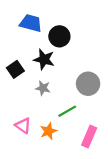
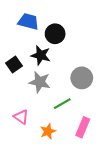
gray star: (43, 88) -> (40, 82), size x1.5
orange star: (48, 131) -> (48, 131), moved

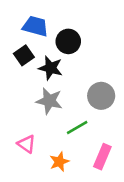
black square: (14, 65) -> (24, 55), moved

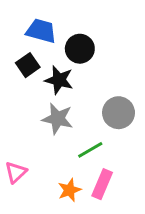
pink triangle: (26, 144) -> (16, 172), moved, turned 42
pink rectangle: (102, 157) -> (102, 184), moved

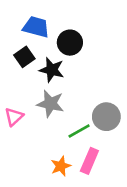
gray circle: (119, 113) -> (106, 117), moved
pink triangle: (16, 172) -> (14, 117), moved

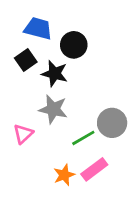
pink triangle: (14, 117) -> (23, 134), moved
pink rectangle: (89, 161) -> (94, 169), turned 30

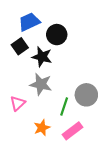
blue trapezoid: (38, 28) -> (29, 22), turned -40
green line: (83, 138) -> (64, 106), turned -42
orange star: (64, 175) -> (42, 128), moved

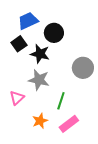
gray circle: (86, 95) -> (83, 68), moved

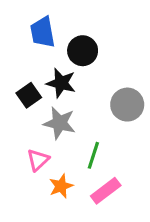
blue trapezoid: (28, 21) -> (43, 32), turned -75
black square: (19, 44) -> (29, 95), moved
pink triangle: (17, 98) -> (38, 160), moved

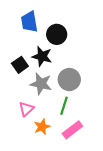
gray circle: (127, 105) -> (69, 80), moved

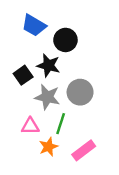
blue trapezoid: (29, 22) -> (34, 25), turned -50
green line: (64, 106) -> (61, 124), moved
pink triangle: (26, 109) -> (30, 126), turned 42

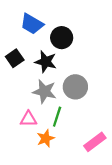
black square: (23, 75) -> (15, 58), moved
pink rectangle: (84, 150) -> (95, 142), moved

